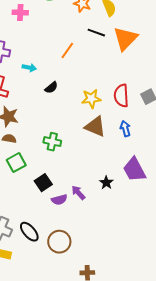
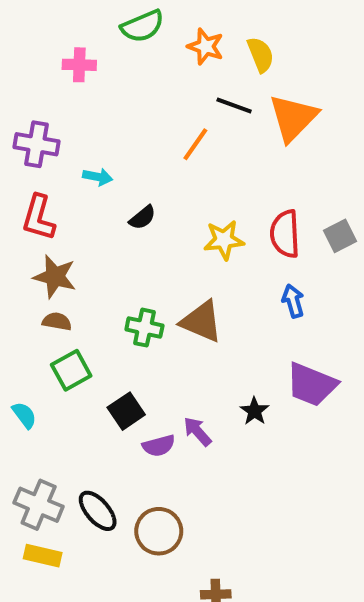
orange line: (67, 51) -> (195, 144), moved
brown triangle: (95, 127) -> (201, 321), moved
purple trapezoid: (134, 170) -> (311, 385), turned -40

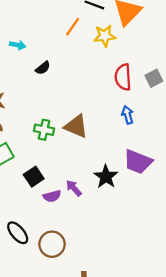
yellow star: (224, 240) -> (105, 36), moved
black star: (254, 411) -> (106, 177), size x1.5

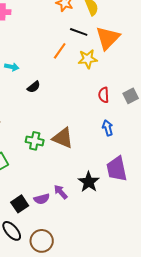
red semicircle: (123, 77) -> (104, 95), size x0.7
purple trapezoid: (138, 162) -> (117, 169), turned 56
black square: (34, 177) -> (20, 204), moved

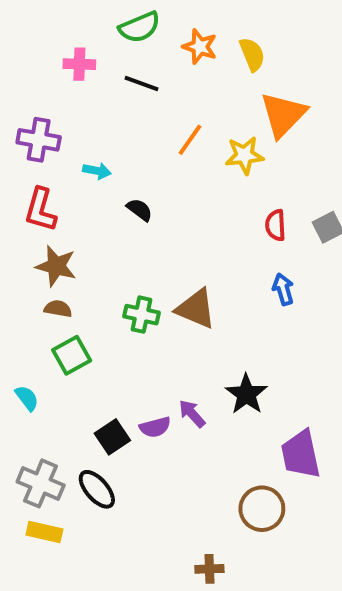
black line: (79, 32) -> (142, 83), moved
black semicircle: (34, 87) -> (140, 210), turned -104
purple trapezoid: (117, 169) -> (301, 454), moved
brown circle: (42, 241) -> (262, 509), moved

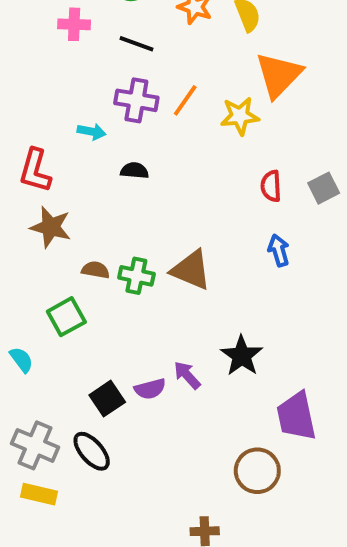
purple cross: (39, 140) -> (136, 100), moved
black semicircle: (140, 210) -> (134, 171), turned -32
brown semicircle: (58, 309) -> (96, 270), moved

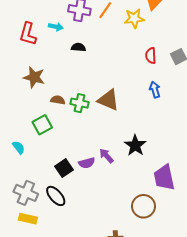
red L-shape: (35, 171) -> (28, 34), moved

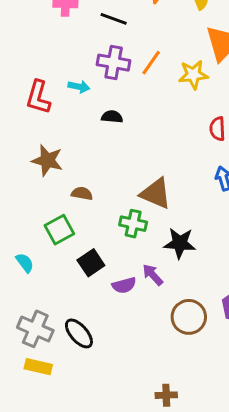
green cross: (79, 103) -> (133, 224), moved
black star: (135, 145) -> (180, 243), moved, turned -30
black square: (64, 168) -> (91, 263), moved
brown circle: (143, 206) -> (189, 317), moved

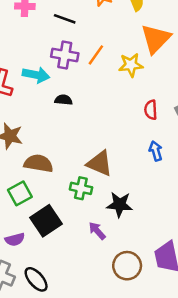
cyan arrow: (79, 87) -> (36, 75), size x1.5
brown semicircle: (82, 194) -> (39, 163), size x1.6
black square: (91, 263) -> (46, 221), size x1.4
purple semicircle: (124, 285) -> (15, 239), moved

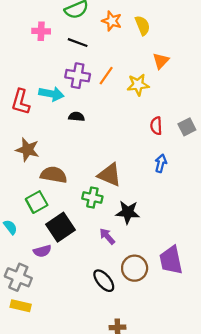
orange triangle: (156, 39) -> (161, 61), size x0.6
blue arrow: (156, 151) -> (161, 163), turned 30
purple semicircle: (15, 239) -> (42, 251), moved
black ellipse: (36, 279) -> (104, 281), moved

